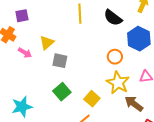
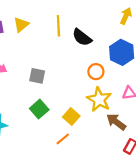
black semicircle: (113, 18) -> (82, 37), moved
yellow triangle: (47, 43) -> (21, 25), moved

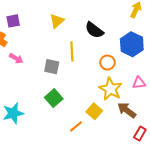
yellow triangle: (21, 25) -> (57, 21), moved
yellow line: (58, 26) -> (72, 51), moved
yellow square: (71, 117) -> (94, 111), moved

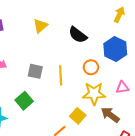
yellow line: (72, 51) -> (61, 75), moved
yellow star: (111, 89) -> (94, 94), turned -30
green square: (54, 98) -> (24, 101), moved

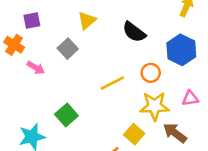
gray square: (35, 71) -> (68, 49), moved, turned 35
yellow line: (61, 75) -> (112, 83), turned 66

